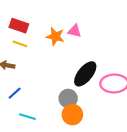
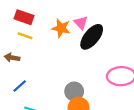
pink triangle: (75, 31) -> (81, 23), turned 32
black ellipse: (85, 74) -> (92, 37), moved

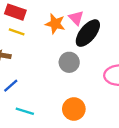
gray circle: (74, 91) -> (69, 62), moved

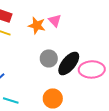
black ellipse: (88, 33) -> (69, 63), moved

